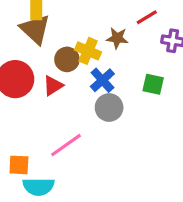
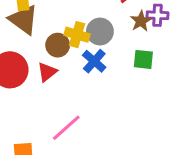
brown star: (117, 38) -> (141, 21), moved, turned -30
gray circle: (109, 107) -> (100, 32), moved

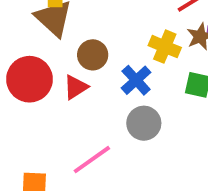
gray circle: (100, 32) -> (144, 123), moved
yellow cross: (77, 35) -> (165, 47), moved

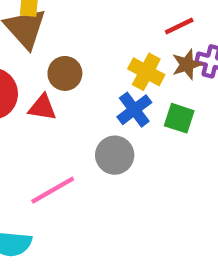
blue cross: (136, 80) -> (134, 110), moved
red triangle: (76, 87) -> (42, 108), turned 36

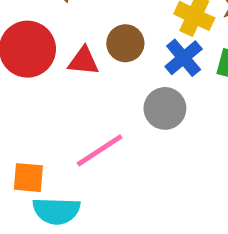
brown circle: (65, 73) -> (125, 43), moved

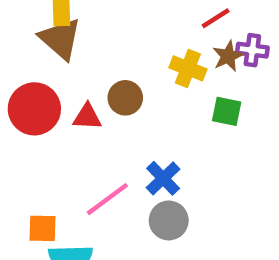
blue cross: (184, 58) -> (163, 178), moved
gray circle: (165, 108) -> (169, 220), moved

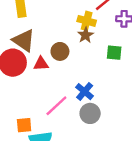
brown triangle: (60, 39) -> (24, 41), moved
brown star: (228, 56) -> (86, 35), moved
yellow cross: (188, 68) -> (87, 21), moved

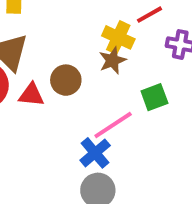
green square: (114, 53) -> (154, 97), turned -35
pink line: (56, 106) -> (113, 125), moved

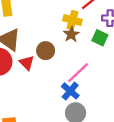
red triangle: (31, 95) -> (27, 63), turned 49
green square: (154, 97) -> (100, 38), moved, turned -35

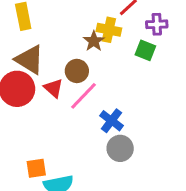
brown star: (71, 34) -> (94, 41), moved
pink line: (78, 73) -> (84, 96), moved

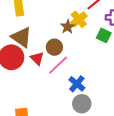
yellow cross: (109, 30) -> (79, 19), turned 35

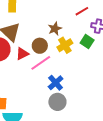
yellow cross: (79, 19) -> (65, 45), moved
red triangle: (37, 58) -> (22, 54), turned 40

